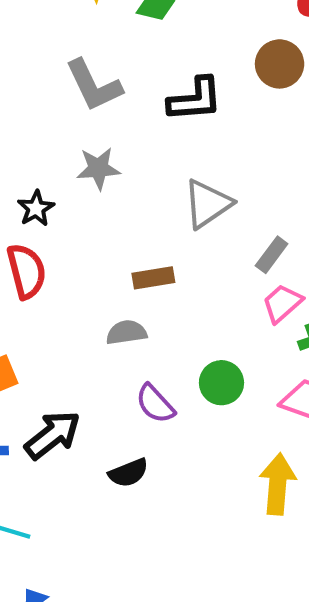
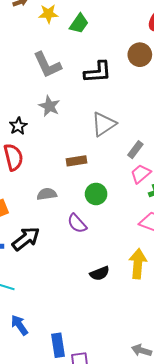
gray star: (98, 168) -> (49, 106), turned 30
gray semicircle: (126, 332) -> (47, 194), moved
green circle: (221, 383) -> (96, 194), moved
black semicircle: (128, 473) -> (100, 273), moved

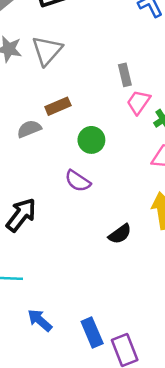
gray triangle: (104, 124) -> (47, 51), moved
gray rectangle: (135, 150) -> (125, 75), turned -36
gray semicircle: (47, 194) -> (29, 129), moved

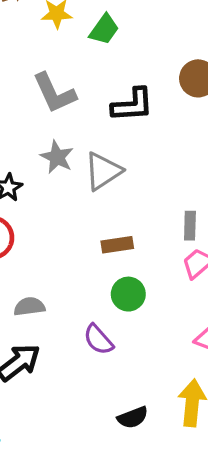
brown rectangle: (58, 106) -> (117, 245), moved
gray semicircle: (29, 129) -> (29, 307), moved

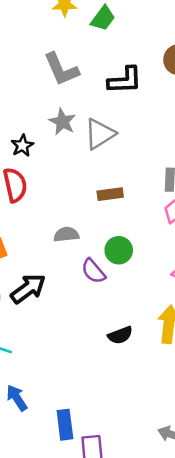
green circle: (128, 294) -> (119, 250), moved
gray semicircle: (29, 307) -> (66, 234), moved

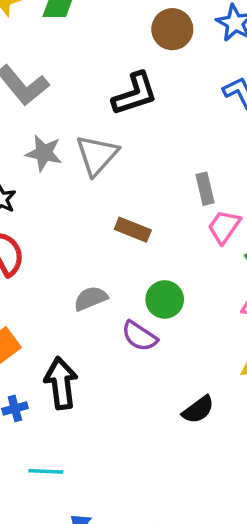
black L-shape: (125, 80) -> (135, 94), moved
brown rectangle: (110, 194) -> (133, 230), turned 45
black arrow: (28, 289) -> (61, 383), turned -45

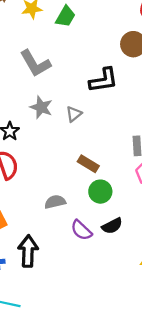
gray triangle: (97, 155) -> (74, 114), size x0.6
green circle: (165, 299) -> (100, 192), moved
black semicircle: (198, 410) -> (112, 226), moved

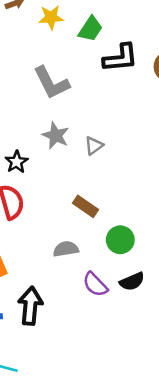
black L-shape: (103, 80) -> (120, 58), moved
brown rectangle: (88, 164) -> (85, 206), moved

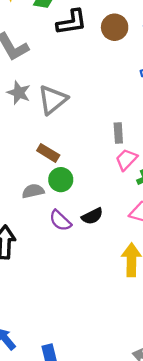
gray triangle: (94, 146) -> (53, 100), size x1.8
green circle: (120, 240) -> (61, 180), moved

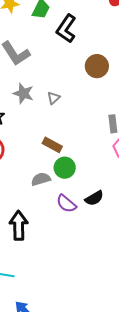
black L-shape: (72, 22) -> (66, 29), turned 136
brown circle: (115, 27) -> (97, 66), moved
gray triangle: (53, 100) -> (53, 98), size x0.5

